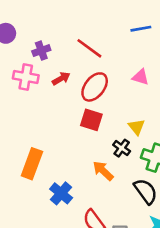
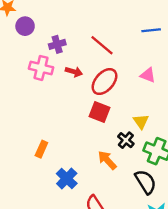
red arrow: (61, 79) -> (74, 72), turned 42
orange rectangle: (32, 164) -> (41, 149), size x0.6

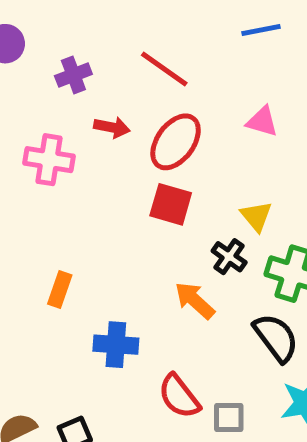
pink cross: (41, 68) -> (49, 160), moved
blue cross: (67, 179) -> (116, 345), turned -35

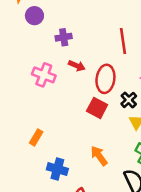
red line: (164, 69) -> (123, 41), moved, turned 35
red ellipse: (176, 142) -> (105, 79), turned -40
black cross: (229, 257) -> (129, 100), moved

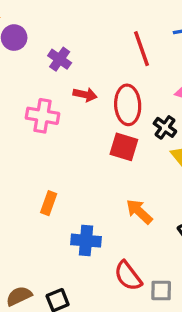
purple cross: (64, 37) -> (60, 59), turned -35

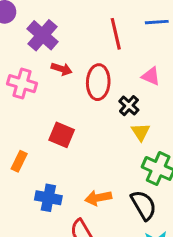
purple cross: (60, 59) -> (43, 35), size x1.5
red square: (124, 147) -> (62, 135), moved
orange arrow: (139, 212) -> (98, 198), moved, turned -60

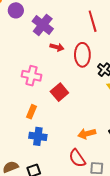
pink cross: (22, 84) -> (31, 76), moved
red square: (62, 135) -> (59, 92), turned 30
blue cross: (48, 198) -> (38, 136), moved

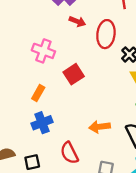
blue cross: (38, 136) -> (42, 123), turned -36
red semicircle: (77, 158) -> (69, 153), moved

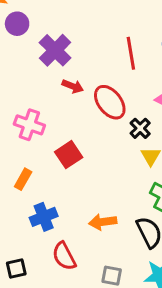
red ellipse: (106, 34) -> (110, 102), turned -44
blue cross: (42, 123) -> (44, 217), moved

